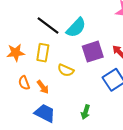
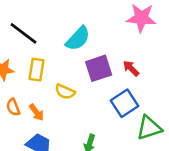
black line: (48, 26) -> (24, 33), moved

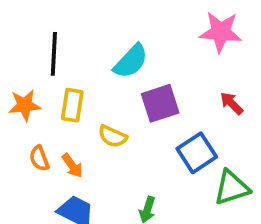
black line: (24, 33) -> (54, 54), turned 56
red arrow: (131, 68) -> (232, 103), moved

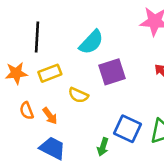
yellow rectangle: (72, 105) -> (50, 73), turned 60
blue square: (197, 153) -> (127, 129), moved, turned -32

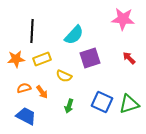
orange semicircle: (27, 111) -> (24, 88), turned 96
green arrow: (103, 147) -> (69, 106), moved
blue trapezoid: (52, 148) -> (26, 116), moved

